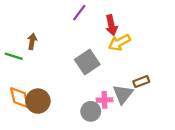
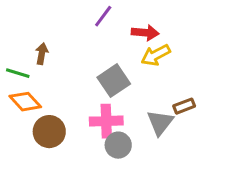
red arrow: (111, 25) -> (145, 33), turned -72
orange diamond: (20, 98) -> (25, 102), moved, turned -30
pink cross: (104, 100) -> (106, 121), moved, size x1.5

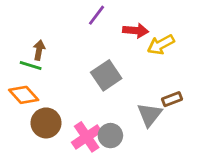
yellow arrow: (156, 55) -> (161, 45), moved
green line: (18, 73) -> (31, 66), moved
pink cross: (106, 121) -> (87, 137), moved, turned -32

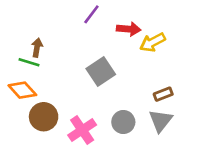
gray triangle: (150, 115) -> (161, 121), moved
gray circle: (110, 136) -> (123, 122), moved

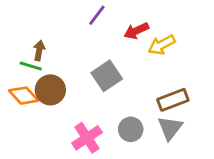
red arrow: (129, 29) -> (136, 31), turned 150
brown rectangle: (163, 94) -> (173, 100), size x1.5
brown circle: (44, 117) -> (50, 90), moved

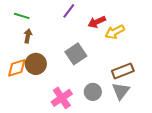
green line: (31, 66) -> (22, 16), moved
orange diamond: (24, 96) -> (17, 68), turned -65

